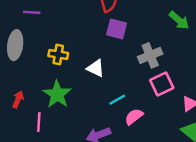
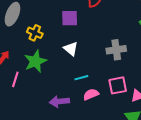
purple square: (117, 29) -> (70, 18), moved, turned -30
yellow cross: (58, 55) -> (35, 33), moved
pink square: (162, 84) -> (118, 85), moved

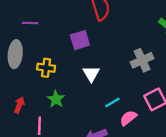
white triangle: (71, 49) -> (91, 74), turned 35
green star: (35, 61) -> (56, 99), size x0.7

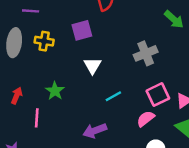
yellow cross: (46, 68) -> (44, 41), moved
pink semicircle: (128, 118) -> (146, 119), moved

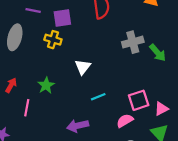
green arrow: (174, 19) -> (158, 53), moved
purple square: (82, 30) -> (62, 18), moved
yellow cross: (44, 41) -> (53, 40), moved
gray cross: (146, 53) -> (133, 42), moved

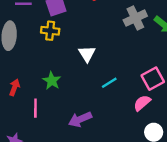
purple arrow: (78, 126) -> (80, 119), moved

